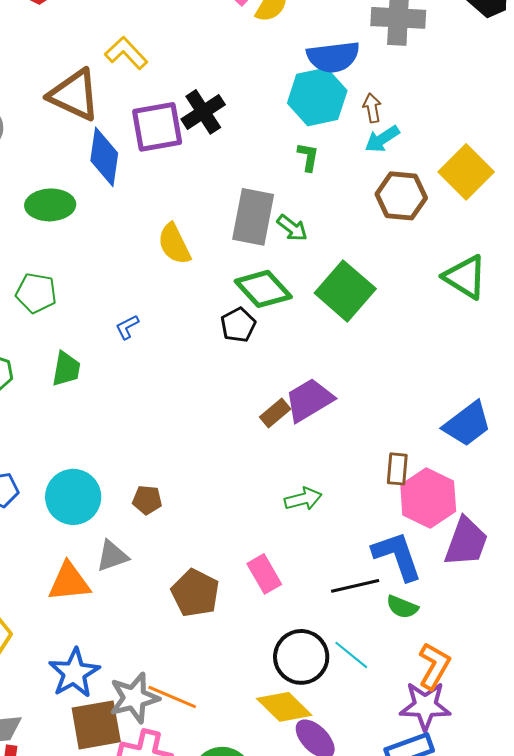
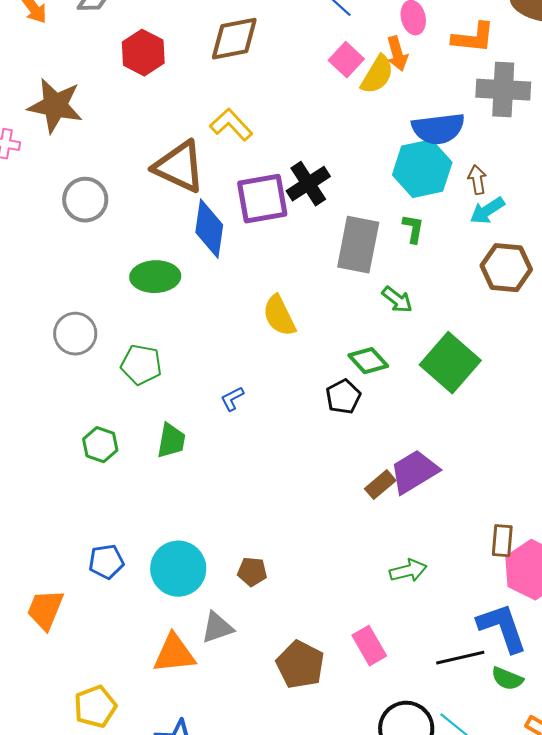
gray rectangle: (253, 217) -> (358, 245), moved
green diamond: (263, 289) -> (368, 361), size x0.7

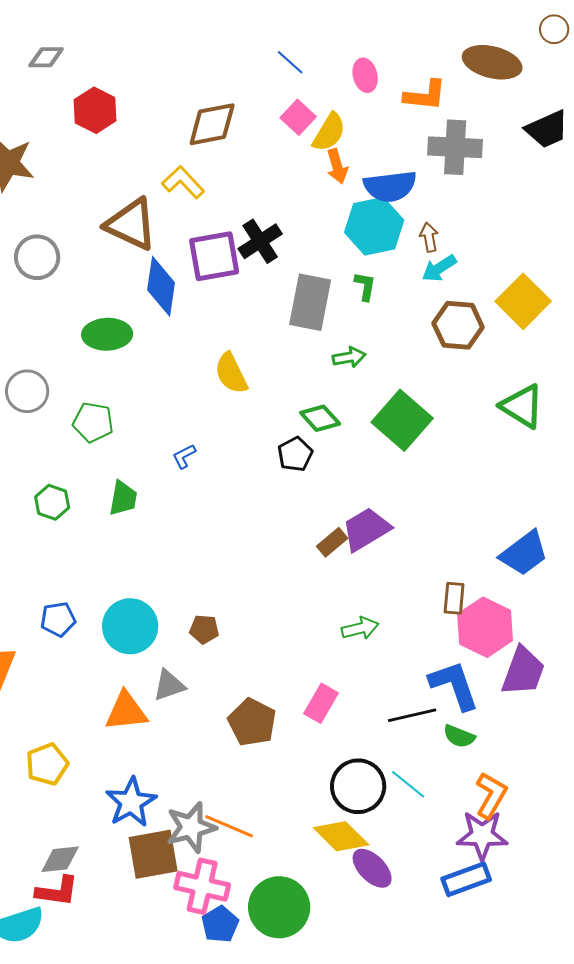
brown diamond: (234, 39) -> (212, 124), moved
orange arrow: (397, 54) -> (337, 166), moved
green arrow: (397, 300) -> (349, 357), turned -48
pink rectangle: (369, 646) -> (321, 703), turned 60

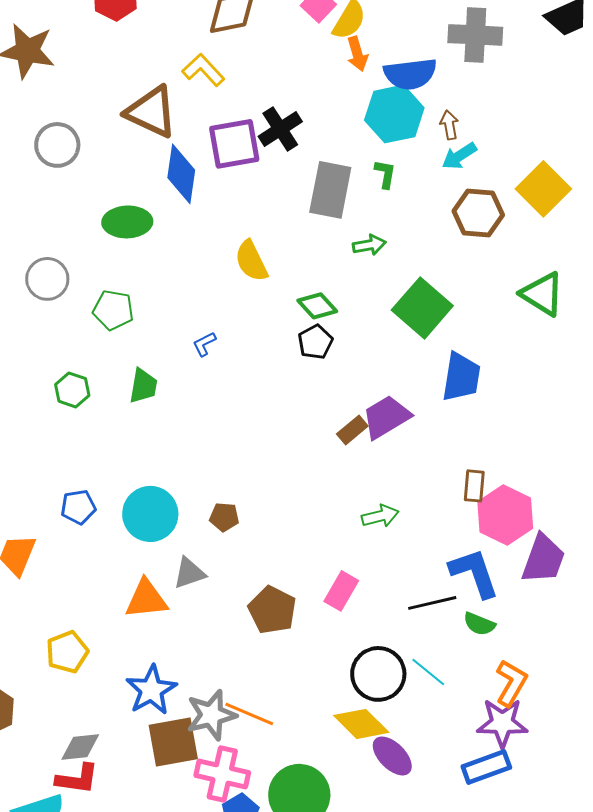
green diamond: (320, 418) -> (317, 306), moved
blue trapezoid: (524, 553) -> (461, 377), moved, turned -44

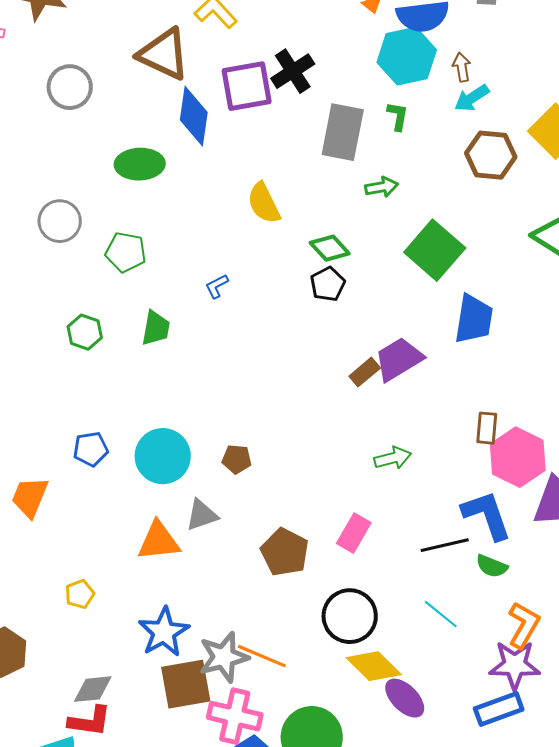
yellow pentagon: (67, 652) -> (80, 594), size x0.7
black circle: (378, 674) -> (350, 616), moved

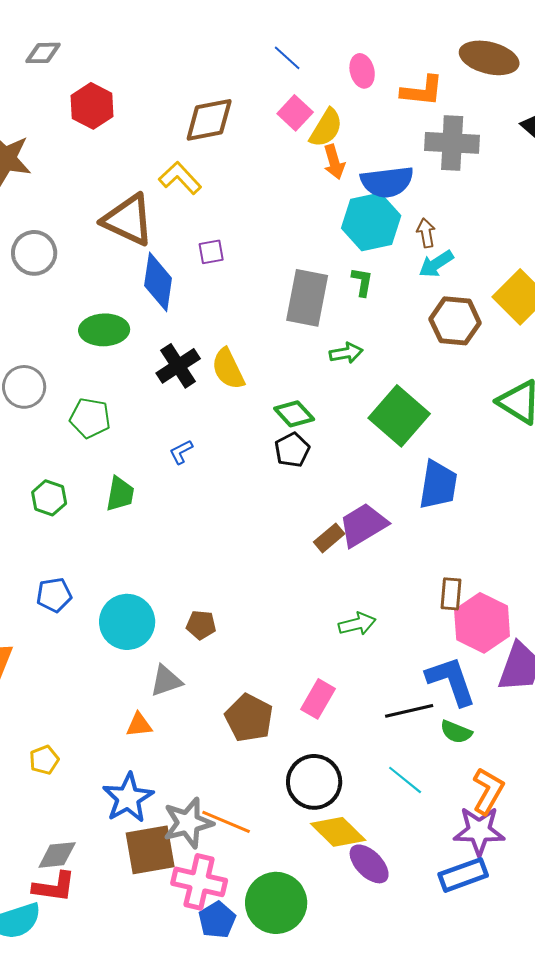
black cross: (293, 71) -> (178, 366), moved
purple square: (247, 86) -> (211, 252), size x0.5
blue pentagon: (91, 449) -> (54, 595), moved
orange triangle: (159, 541) -> (139, 725), moved, size x0.6

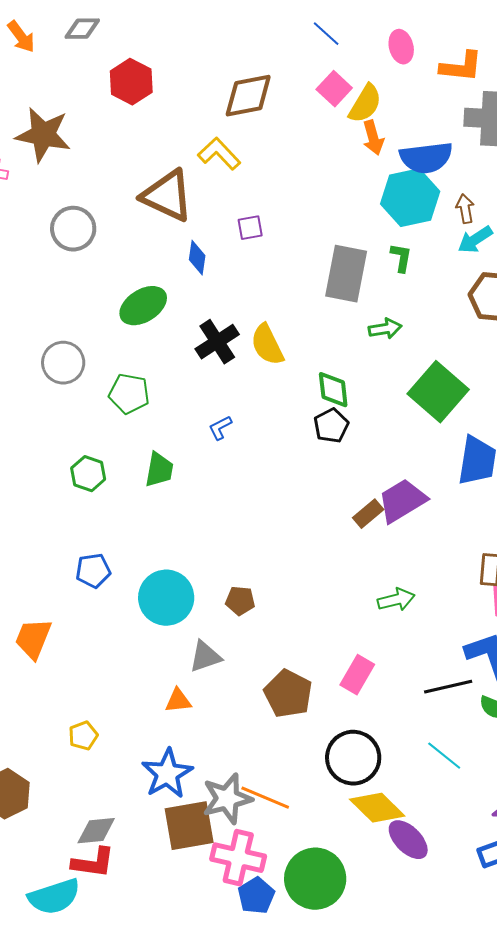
blue diamond: (158, 282) -> (197, 258), size x0.6
green ellipse: (104, 330) -> (143, 306), turned -30
green diamond: (294, 414) -> (333, 390), turned 36

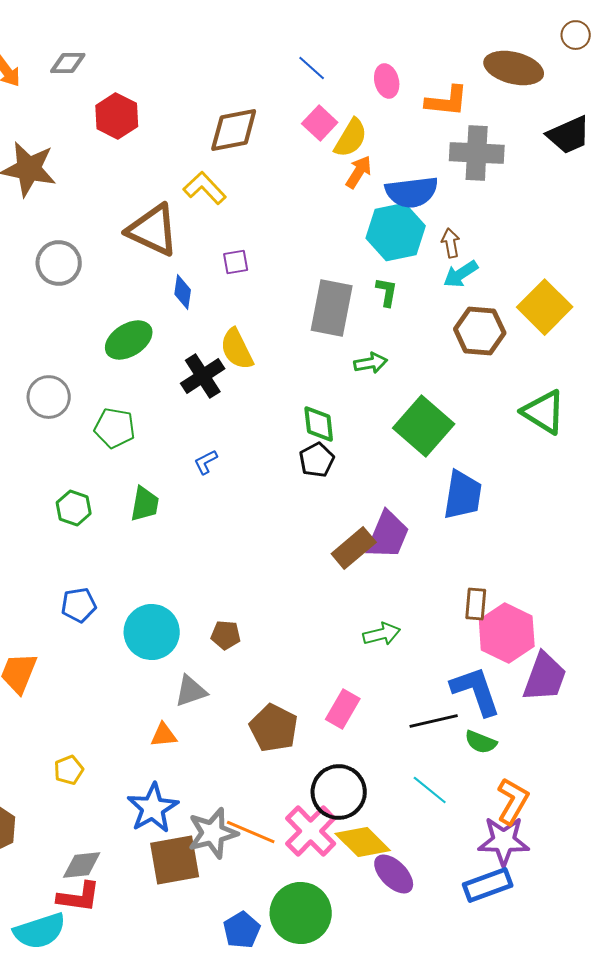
orange arrow: (373, 138) -> (359, 172), turned -132
yellow semicircle: (267, 345) -> (237, 349), moved
purple trapezoid: (402, 501) -> (388, 535), turned 144
brown rectangle: (368, 514) -> (354, 548), size x1.4
pink cross: (238, 858) -> (311, 831), moved, turned 32

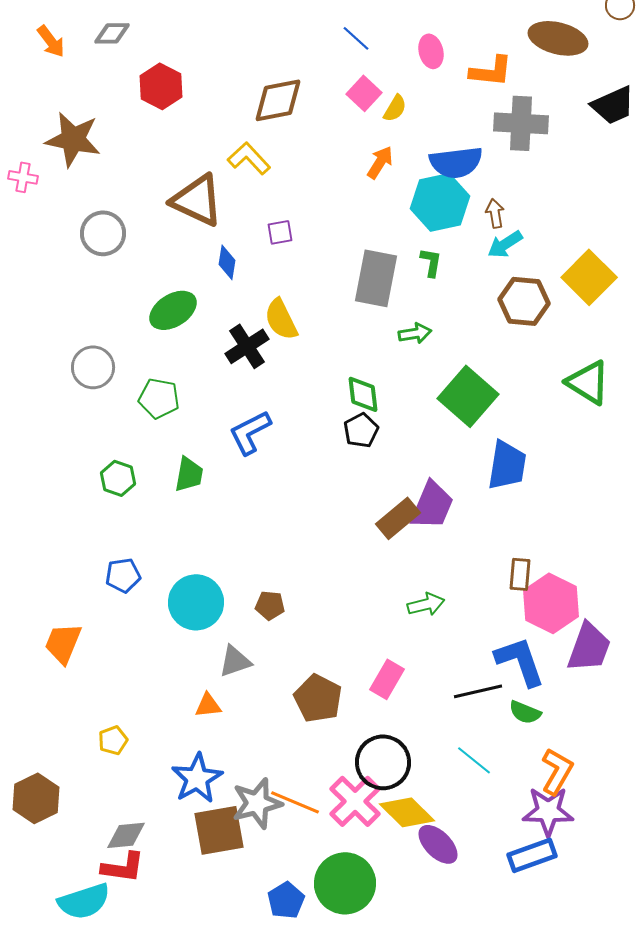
yellow semicircle: (351, 138) -> (395, 108), size x0.7
orange arrow: (359, 172) -> (380, 162), moved
blue L-shape: (206, 462) -> (250, 432), size x1.8

